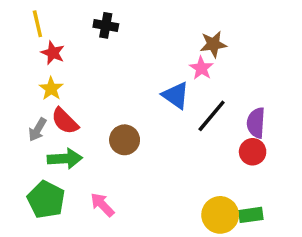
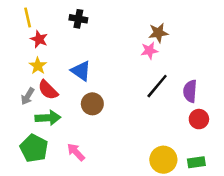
pink star: (201, 68) -> (149, 51), turned 30
blue triangle: (176, 95) -> (81, 71), moved
red circle: (253, 152) -> (199, 119), moved
green rectangle: (251, 215) -> (196, 162), moved

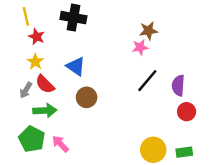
black cross: (78, 19) -> (73, 18), size x1.5
pink arrow: (76, 152) -> (60, 144), moved

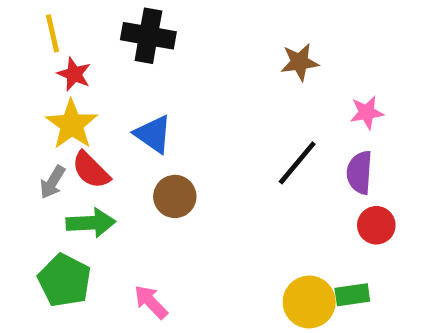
pink star: (140, 47) -> (367, 113), moved
yellow star: (35, 62) -> (72, 124), size x1.5
pink arrow: (60, 144) -> (151, 302), moved
green rectangle: (184, 152) -> (352, 295), moved

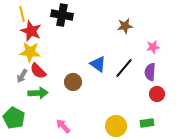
red star: (74, 74) -> (31, 31), size x1.5
yellow star: (72, 124) -> (30, 52), turned -30
blue triangle: (153, 134) -> (98, 64), moved
green pentagon: (64, 280) -> (14, 118), moved
yellow circle: (309, 302) -> (116, 126), moved

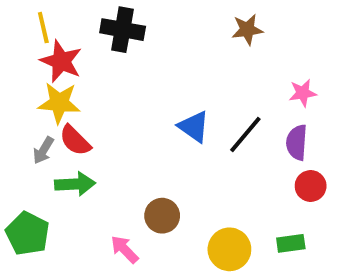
brown star: (125, 26) -> (247, 30), moved
brown circle: (73, 82) -> (162, 216), moved

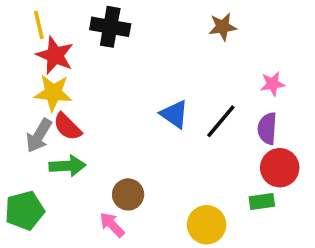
gray arrow: (43, 150) -> (39, 136), size x1.4
red circle: (311, 186) -> (280, 168), size x1.4
brown circle: (162, 216) -> (128, 194), moved
green pentagon: (28, 233) -> (25, 211), turned 30
green rectangle: (291, 243) -> (262, 202), moved

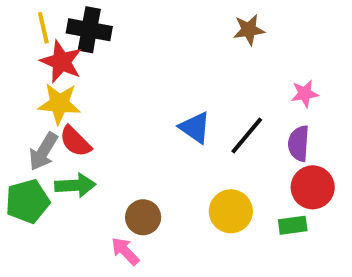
black cross: (110, 27) -> (89, 30), moved
green pentagon: (25, 211) -> (27, 201), moved
yellow circle: (207, 225) -> (231, 211), moved

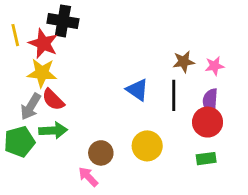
yellow line: (43, 28) -> (15, 35), moved
brown star: (249, 30) -> (184, 62), moved
black line: (247, 135) -> (174, 95), turned -40
red circle: (313, 187) -> (208, 122), moved
yellow circle: (231, 211) -> (147, 146), moved

